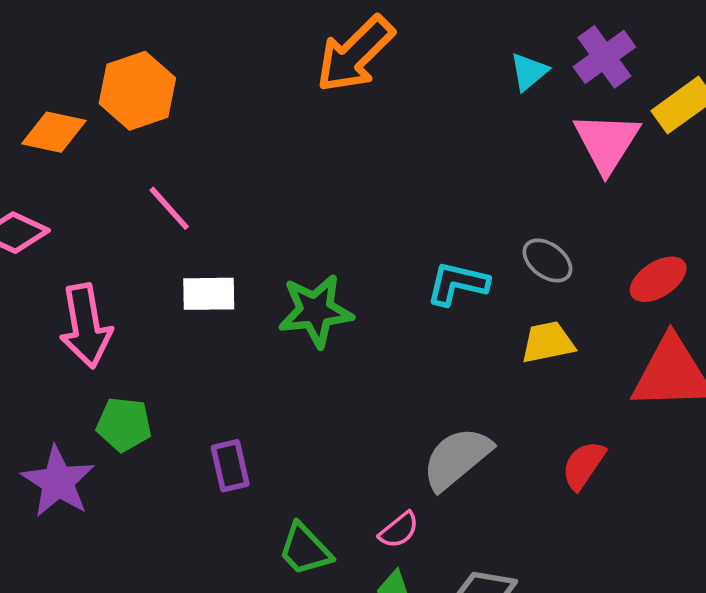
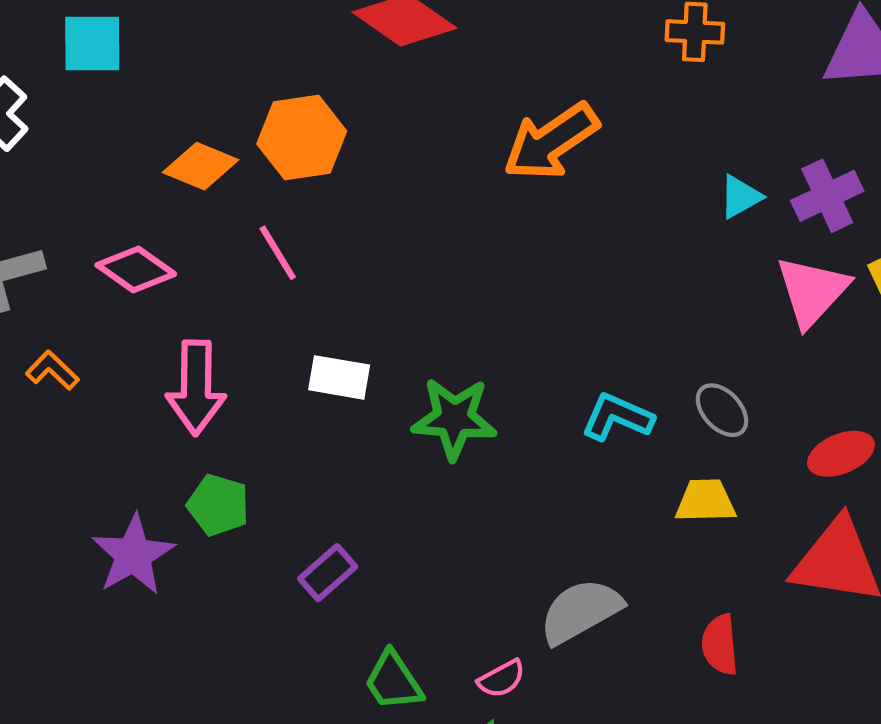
pink line: (169, 208) -> (278, 253), moved
red semicircle: (584, 465) -> (720, 645), turned -50
purple rectangle: (230, 466) -> (328, 573), turned 51

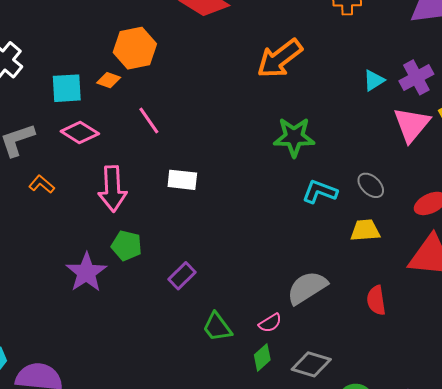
cyan square: (92, 44) -> (67, 88), moved
orange hexagon: (302, 137) -> (135, 48), moved
orange diamond: (201, 166) -> (109, 80), size x0.7
green star: (454, 418) -> (294, 137), moved

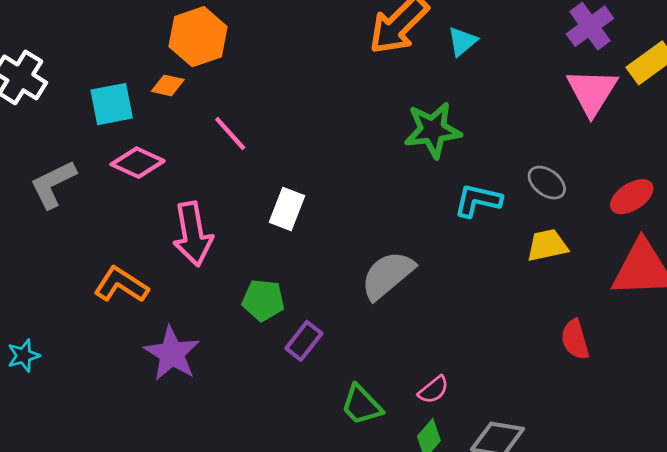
cyan triangle: (374, 80) -> (462, 41), moved
white rectangle: (182, 180) -> (287, 209), turned -68
orange L-shape: (42, 184) -> (121, 285), moved, size x1.5
green pentagon: (127, 246) -> (263, 300), moved
gray semicircle: (307, 288) -> (388, 275), moved

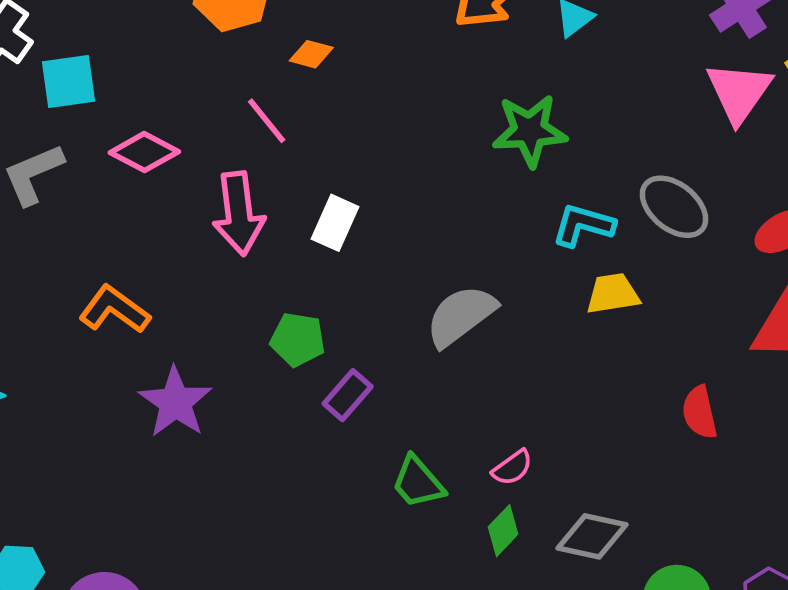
orange diamond: (168, 85) -> (311, 54), moved
cyan square: (112, 104) -> (69, 82), moved
gray ellipse: (547, 183) -> (674, 207), size x1.4
pink arrow: (193, 234) -> (239, 213), moved
yellow trapezoid: (547, 245) -> (613, 294), moved

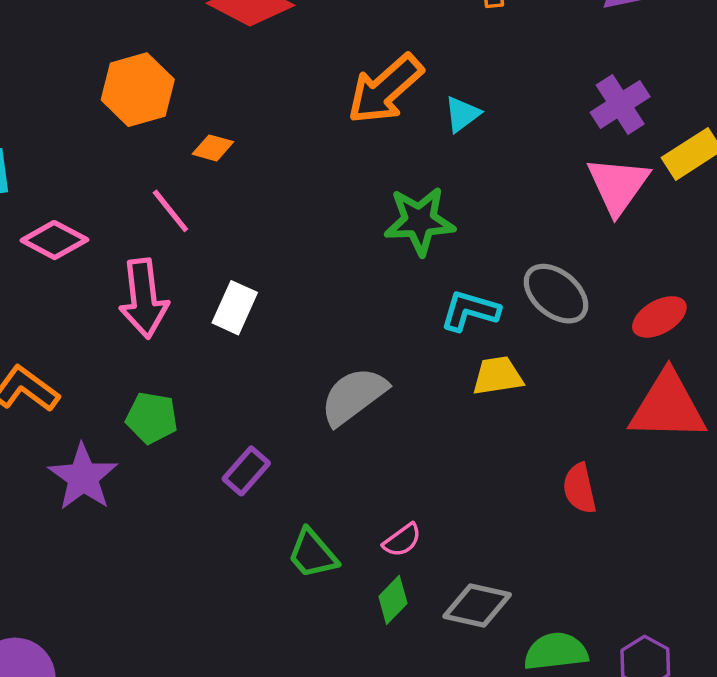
green pentagon: (298, 339) -> (152, 418), moved

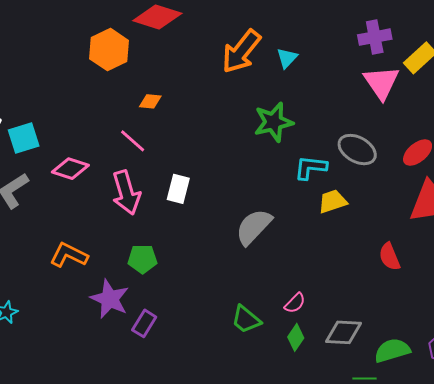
orange hexagon: (138, 90) -> (109, 50), moved
purple cross: (620, 104) -> (375, 37), turned 32
purple rectangle: (246, 471) -> (144, 323), moved

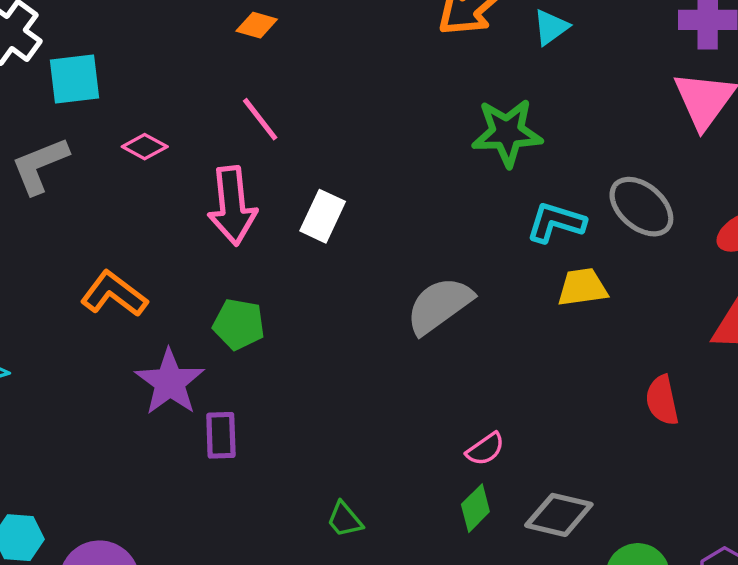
orange diamond: (150, 101) -> (257, 25), moved
pink diamond: (70, 169) -> (145, 147), size x0.7
green trapezoid: (246, 319) -> (345, 520), moved, size x0.7
purple rectangle: (144, 323) -> (221, 435), turned -44

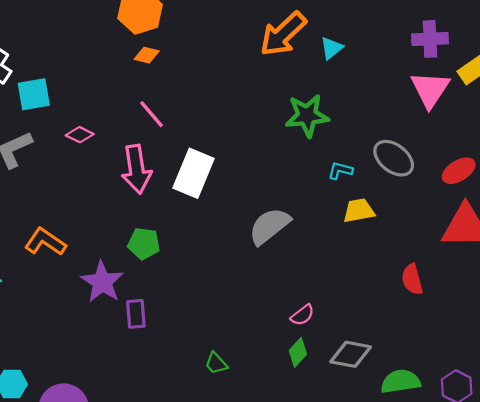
white rectangle: (323, 216) -> (194, 173), size x1.5
cyan L-shape: (556, 222) -> (340, 171), size x0.7
orange L-shape: (114, 294) -> (45, 242), moved

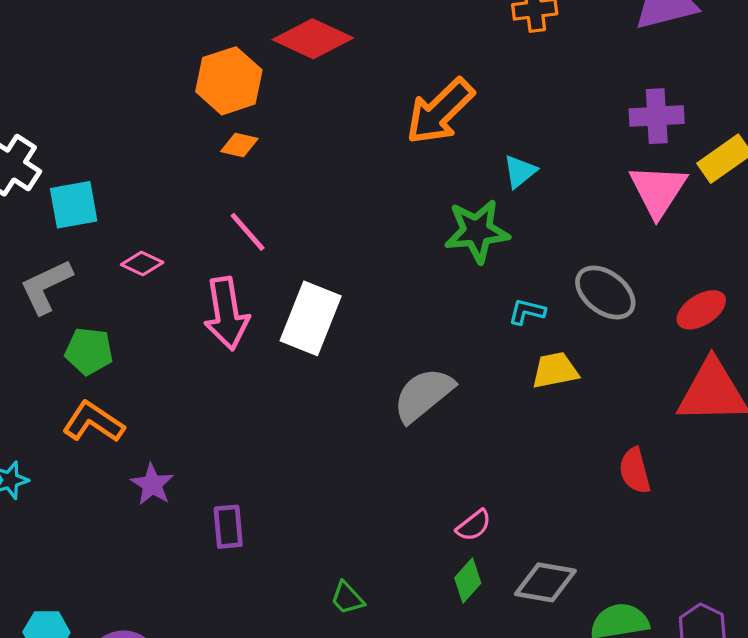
cyan triangle: (332, 48) -> (520, 171), moved
green pentagon: (144, 244) -> (89, 351), moved
purple star: (102, 282) -> (152, 484), moved, size x0.7

